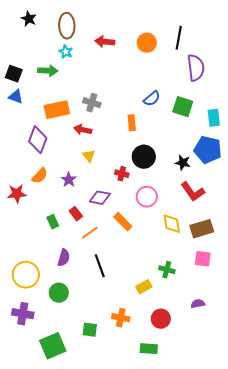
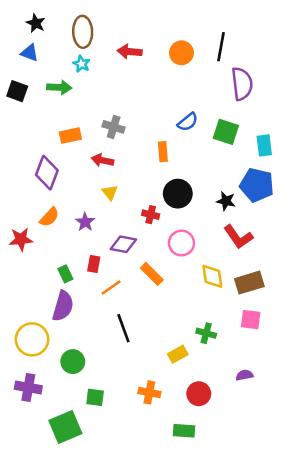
blue triangle: (16, 97) -> (30, 53), moved
orange rectangle: (57, 110) -> (70, 136), size x0.7
red rectangle: (76, 214) -> (94, 264), turned 48
purple semicircle: (64, 258) -> (63, 306), moved, size x1.4
green square: (90, 330) -> (95, 397), moved

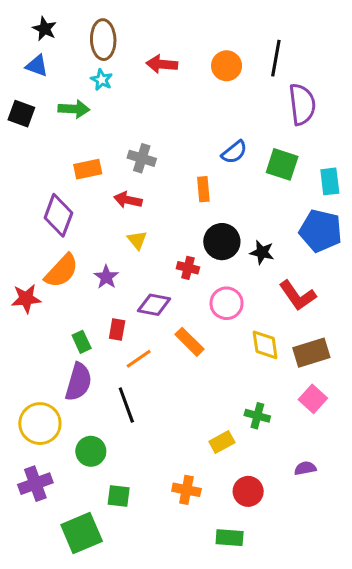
black star: (226, 201) -> (262, 252), moved
orange semicircle: (49, 217) -> (62, 271), size x1.4
pink square: (251, 320) -> (313, 399), turned 35
black line: (123, 328) -> (126, 405), moved
purple cross: (28, 388) -> (35, 484), turned -30

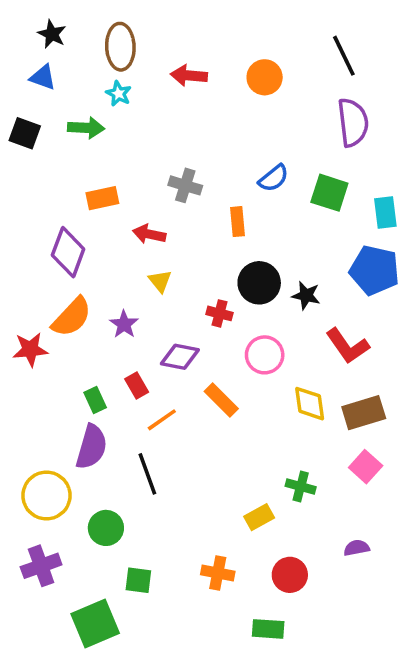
black line: (276, 58) -> (344, 56), moved, turned -36
gray cross: (142, 158) -> (185, 185), moved
red rectangle: (117, 329) -> (137, 386), turned -40

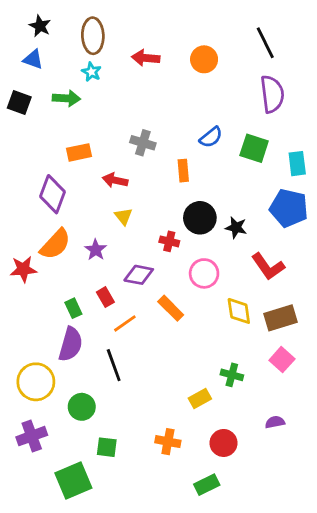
green rectangle: (268, 629) -> (207, 485), turned -30

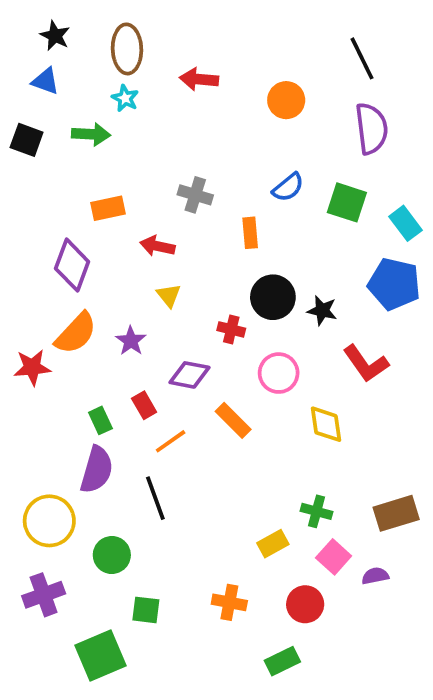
orange circle: (204, 59) -> (286, 100), moved
cyan rectangle: (297, 164) -> (406, 223), turned -30
brown rectangle: (281, 318) -> (396, 513), moved
pink square: (282, 360) -> (334, 557), moved

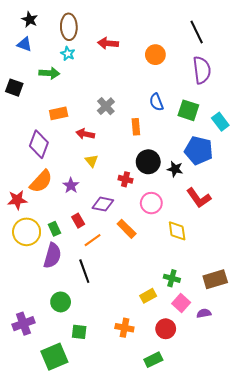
black square: (27, 140) -> (14, 88), moved
blue semicircle: (288, 187) -> (156, 102), turned 108
gray cross: (195, 195) -> (106, 106), turned 30
blue pentagon: (394, 284) -> (199, 150), moved
yellow circle: (49, 521) -> (27, 232), moved

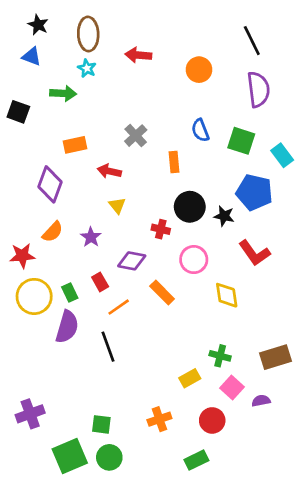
orange semicircle: (41, 181) -> (53, 232), size x0.7
green circle: (61, 302) -> (109, 457), moved
orange cross: (124, 328) -> (159, 419), turned -30

